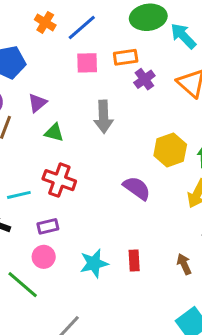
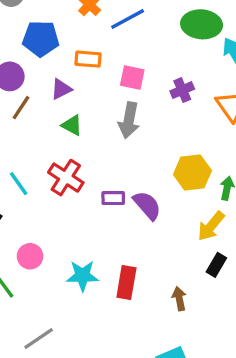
orange rectangle: (126, 57) -> (88, 59), moved
pink square: (87, 63) -> (132, 78), moved
cyan line: (19, 195) -> (19, 184), turned 55
purple rectangle: (48, 226) -> (113, 198), moved
red rectangle: (134, 261) -> (126, 283), size x1.4

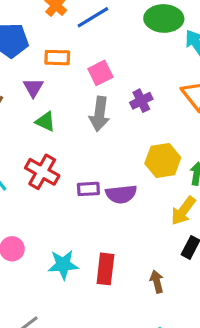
pink square: (132, 78) -> (100, 73), turned -35
purple triangle: (61, 89) -> (33, 88), turned -30
purple cross: (182, 90) -> (141, 101), moved
purple semicircle: (147, 205) -> (121, 194), turned 128

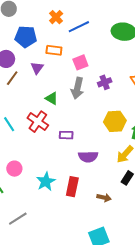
green triangle: (45, 122) -> (52, 98), moved
purple semicircle: (121, 194) -> (88, 157), moved
cyan star: (63, 265) -> (46, 181), turned -30
brown arrow: (157, 282) -> (104, 198), turned 112

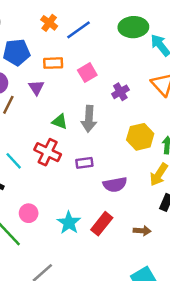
gray arrow: (77, 88) -> (89, 119), moved
red rectangle: (72, 187) -> (102, 224), turned 36

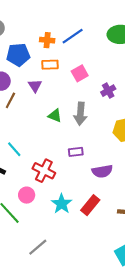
orange cross: (49, 23) -> (47, 40), moved, turned -32
red cross: (48, 152) -> (44, 171), moved

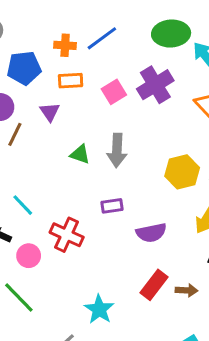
purple cross: (108, 91) -> (155, 85), moved, size x1.6
pink circle: (27, 195) -> (29, 256), moved
cyan star: (62, 204) -> (99, 309), moved
red rectangle: (90, 205) -> (154, 285), moved

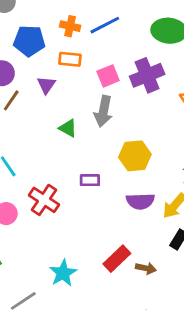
gray arrow: (117, 150) -> (103, 111), moved
yellow hexagon: (182, 172) -> (135, 156), moved
purple semicircle: (151, 233) -> (140, 201), moved

